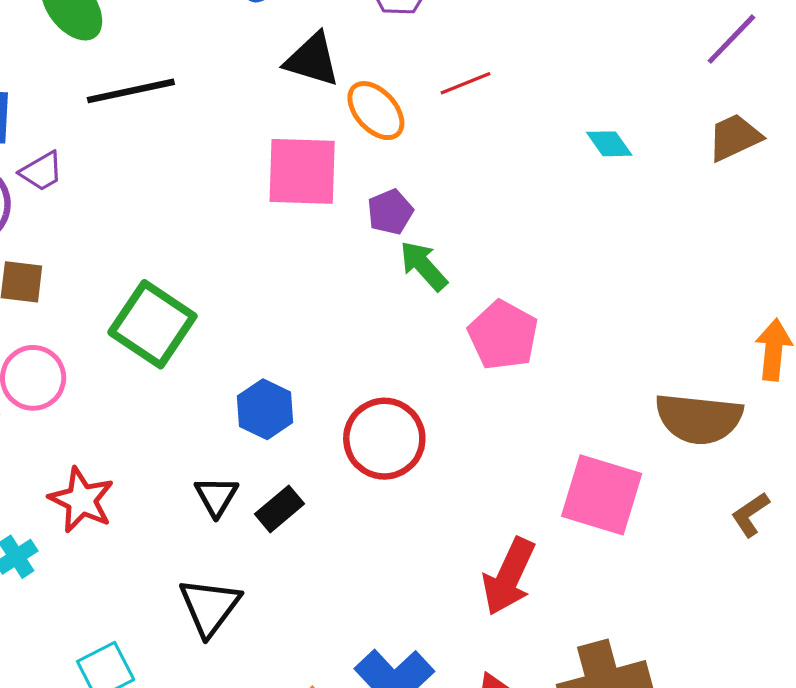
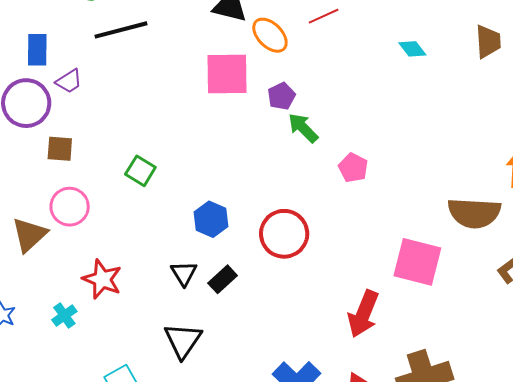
brown trapezoid: (735, 137) -> (488, 42), turned 114
green square: (152, 324) -> (140, 171), size x0.6
pink pentagon: (503, 335) -> (353, 168), size x0.7

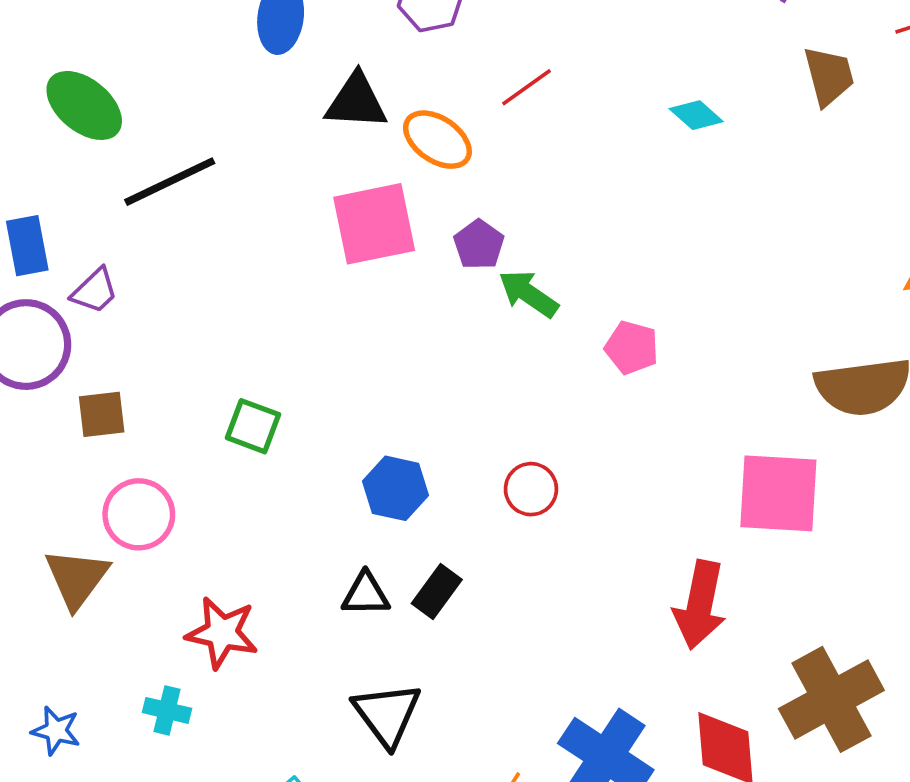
red circle: (284, 234) -> (531, 489), size x0.6
black triangle: (184, 273) -> (366, 594), turned -48
cyan cross: (64, 316) -> (167, 710), turned -30

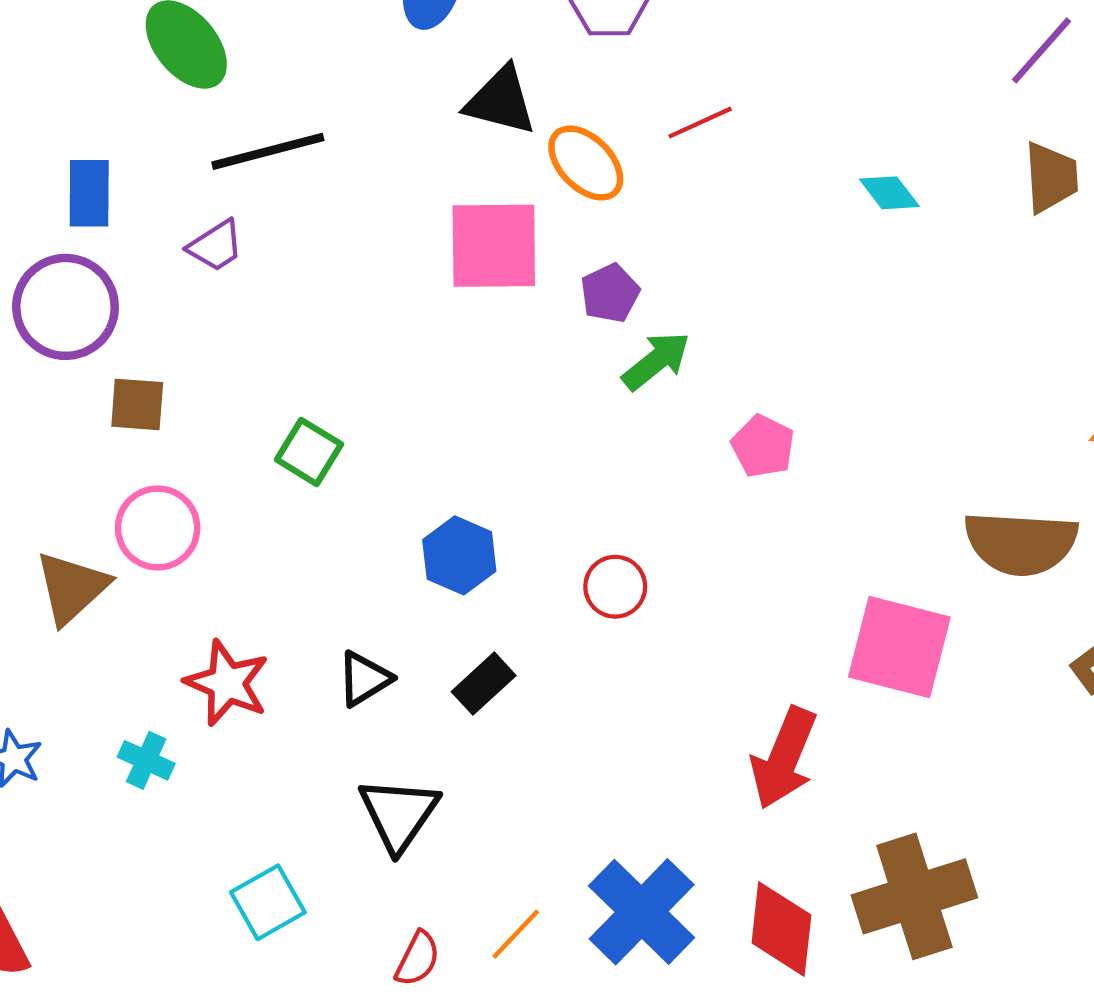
purple trapezoid: (95, 291) -> (216, 246), moved
green arrow: (528, 294) -> (656, 361), turned 96
black triangle: (366, 594) -> (364, 679), moved, turned -42

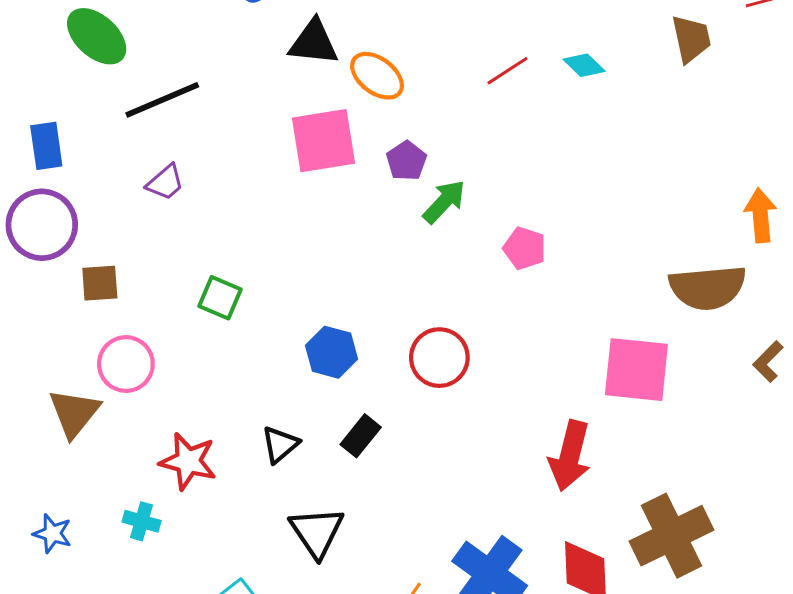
red line: (700, 123) -> (507, 71), moved
purple trapezoid: (216, 246) -> (165, 182), moved
red circle: (615, 587) -> (439, 358), size x1.4

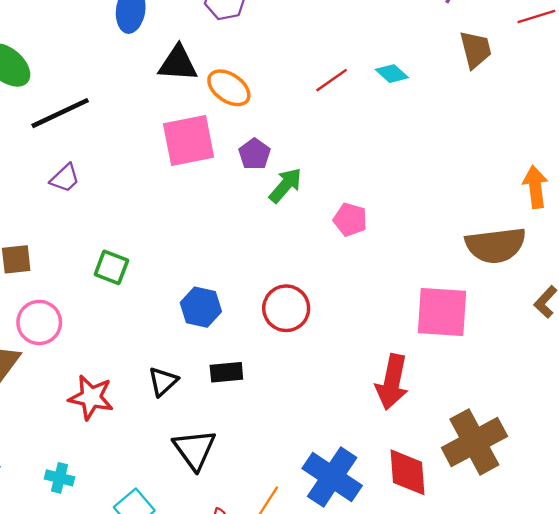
black rectangle: (361, 436) -> (226, 372), turned 48
cyan cross: (142, 521) -> (60, 478), moved

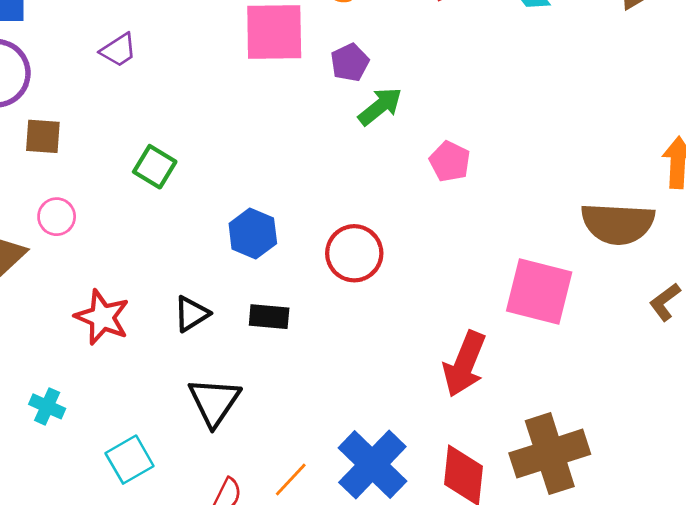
pink circle: (39, 322) -> (57, 217), size x0.7

